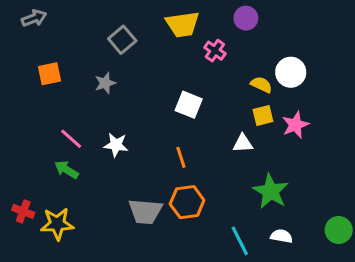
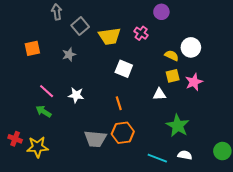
gray arrow: (34, 18) -> (57, 12), moved, turned -77
yellow trapezoid: (182, 24) -> (110, 36), moved
cyan line: (240, 241) -> (157, 158), turned -42

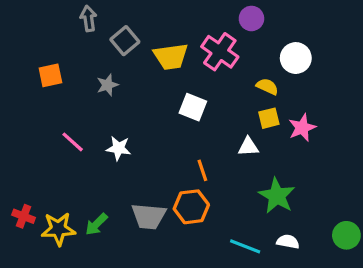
pink cross: (141, 33) -> (220, 52), size x1.6
white circle: (191, 47) -> (296, 58), moved
orange line: (119, 103) -> (202, 170), moved
green arrow: (44, 111) -> (96, 224), moved, turned -77

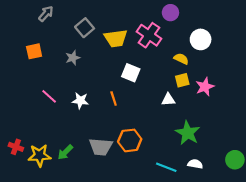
gray arrow: (88, 18) -> (46, 14), moved, turned 49
orange line: (202, 170) -> (114, 99), moved

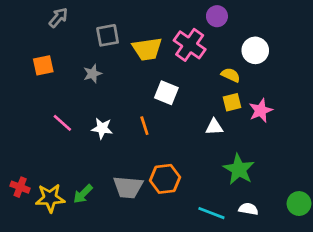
gray square: (85, 28) -> (108, 35), turned 30

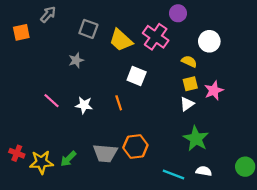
gray square: (108, 35) -> (88, 29), turned 30
yellow trapezoid: (147, 49) -> (121, 40), turned 50
orange square: (43, 65) -> (21, 32), moved
white triangle: (214, 127) -> (187, 104), moved, turned -32

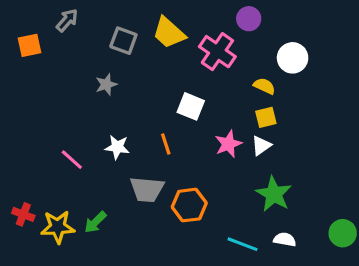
yellow trapezoid: (121, 40) -> (169, 33), moved
pink star: (214, 91) -> (228, 144), moved
pink line: (51, 101) -> (72, 160), moved
gray trapezoid: (105, 153) -> (147, 189), moved

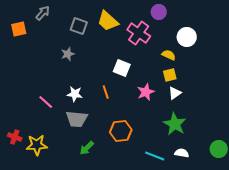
white triangle: (261, 146) -> (175, 93), moved
gray trapezoid: (147, 189) -> (77, 119), moved
green arrow: (95, 222) -> (87, 148), moved

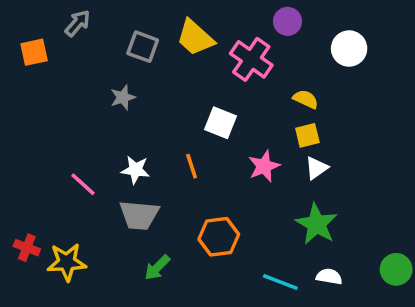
white circle: (187, 37) -> (349, 49), moved

